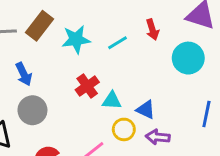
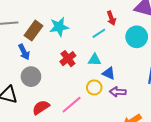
brown rectangle: (39, 26) -> (33, 31), moved
cyan line: (118, 43) -> (99, 33), moved
cyan triangle: (112, 101) -> (95, 60), moved

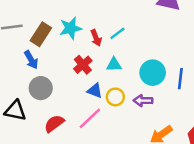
red arrow: (111, 18) -> (96, 38), moved
cyan circle: (137, 37) -> (153, 73), moved
blue triangle: (109, 73) -> (95, 91), moved

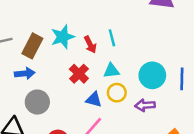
cyan line: (117, 33) -> (112, 38), turned -63
blue arrow: (31, 60) -> (25, 73), turned -60
yellow circle: (115, 97) -> (117, 93), moved

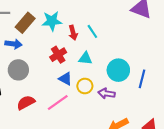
cyan line: (112, 38) -> (92, 31), turned -32
yellow circle: (117, 93) -> (85, 86), moved

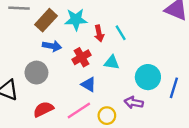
blue arrow: (13, 44) -> (52, 46), moved
yellow circle: (85, 86) -> (107, 116), moved

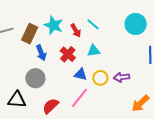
cyan star: (76, 19) -> (54, 25), turned -30
blue arrow: (52, 46) -> (41, 53), turned 77
cyan circle: (148, 77) -> (136, 24), moved
yellow circle: (107, 116) -> (100, 78), moved

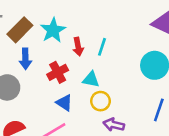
cyan line: (93, 24) -> (102, 47), turned 48
yellow circle: (100, 78) -> (100, 101), moved

